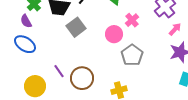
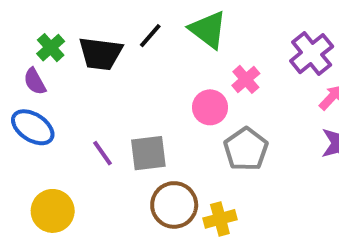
gray square: (76, 27) -> (148, 153), moved, turned 30
purple line: (59, 71) -> (102, 153), moved
brown circle: (82, 78) -> (174, 205), moved

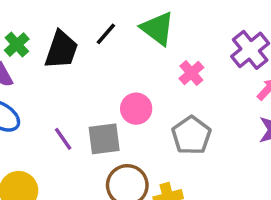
black trapezoid: (100, 54) -> (61, 50), turned -78
pink circle: (210, 107) -> (136, 109), moved

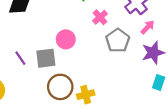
gray pentagon: (191, 135) -> (118, 40), moved

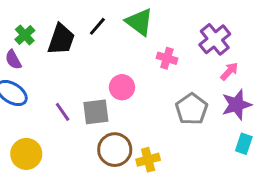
pink cross: (100, 17) -> (167, 58), turned -32
gray pentagon: (118, 40) -> (192, 109), moved

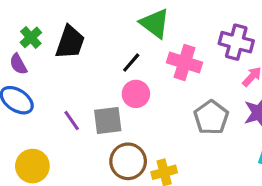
black line: (97, 26) -> (131, 63), moved
purple cross: (215, 39) -> (236, 42), turned -36
pink cross: (167, 58) -> (185, 63), size x1.5

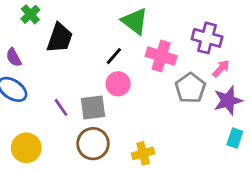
green cross: (31, 37) -> (30, 14), moved
gray pentagon: (211, 117) -> (190, 88), moved
brown circle: (128, 161) -> (93, 144), moved

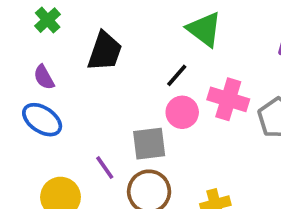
green cross: (30, 14) -> (48, 20), moved
pink cross: (161, 56) -> (228, 99), moved
purple line: (61, 107) -> (105, 168), moved

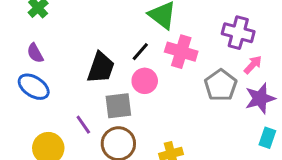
black trapezoid: (105, 51) -> (101, 68), moved
pink cross: (228, 99) -> (181, 52), moved

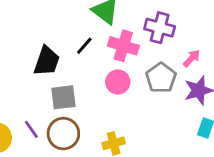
purple cross: (238, 33) -> (160, 28), moved
pink circle: (145, 81) -> (118, 82), moved
purple line: (83, 125) -> (31, 129), moved

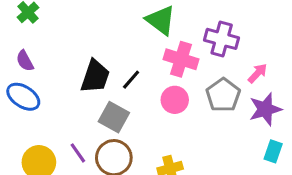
black line: (84, 46) -> (131, 80), moved
gray square: (63, 97) -> (114, 117), turned 36

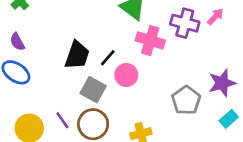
pink arrow: (257, 73) -> (215, 17), moved
gray pentagon: (223, 95) -> (186, 100), moved
pink circle: (175, 100) -> (126, 75), moved
cyan rectangle: (273, 151) -> (229, 119), turned 30

